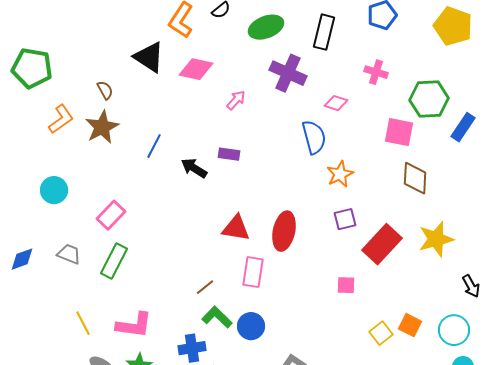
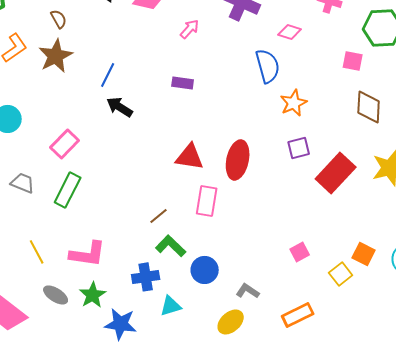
pink square: (399, 132) -> (353, 61), size x0.7
black arrow: (194, 168) -> (120, 107), moved
pink square: (346, 285) -> (300, 252), moved, turned -30
blue circle: (251, 326) -> (205, 270), moved
yellow square: (381, 333) -> (341, 274), moved

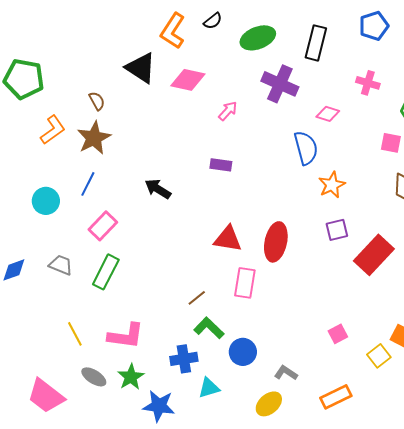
blue line: (108, 75) -> (88, 184), moved

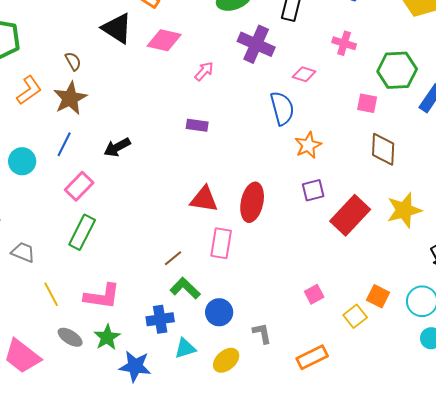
black arrow: (158, 189) -> (117, 147), moved, turned -60
gray trapezoid: (61, 265) -> (23, 252), moved
gray L-shape: (286, 373) -> (262, 333), turned 45
yellow ellipse: (269, 404) -> (226, 360), moved

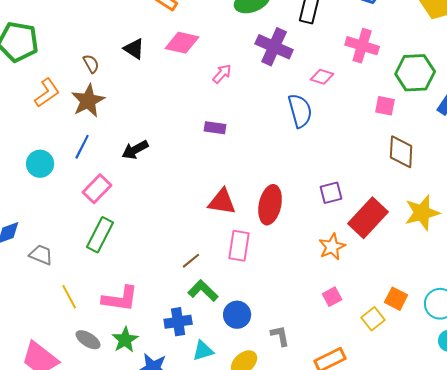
black triangle: (117, 28) -> (134, 49), moved, size x0.7
pink cross: (344, 43) -> (362, 46), size x1.4
orange star: (308, 145) -> (332, 247), moved

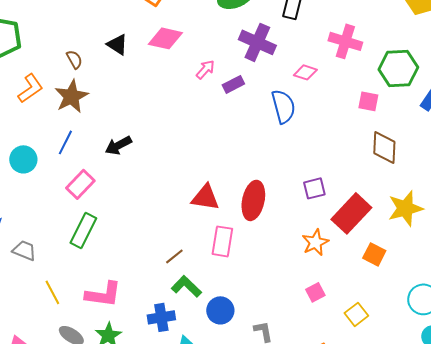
purple rectangle: (215, 128) -> (233, 84), moved, turned -35
orange square: (396, 299) -> (374, 254), moved

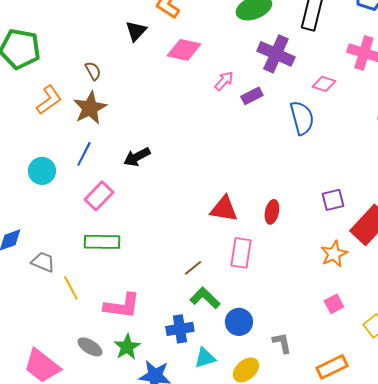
black triangle: (117, 44) -> (136, 31), moved, turned 40
red ellipse: (253, 200) -> (272, 212), size x0.6
green rectangle: (83, 230) -> (102, 242), turned 64
yellow line: (52, 292) -> (71, 288), moved

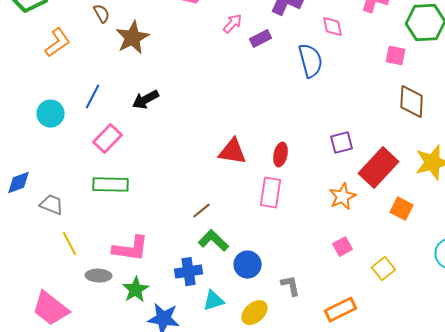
pink diamond: (324, 84) -> (332, 27), turned 60
brown star: (90, 108) -> (132, 38), moved
pink rectangle: (241, 253) -> (270, 193), moved
yellow line: (71, 288) -> (70, 244), moved
gray ellipse: (90, 347) -> (98, 276), moved, turned -30

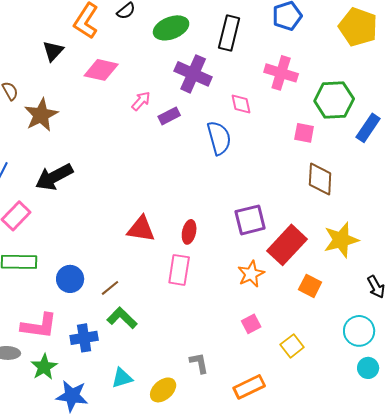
black arrow: (146, 100) -> (54, 177), size x1.4
purple square: (342, 143) -> (250, 220), size x1.4
blue circle: (248, 265) -> (70, 279), moved
blue cross: (188, 272) -> (84, 338), moved

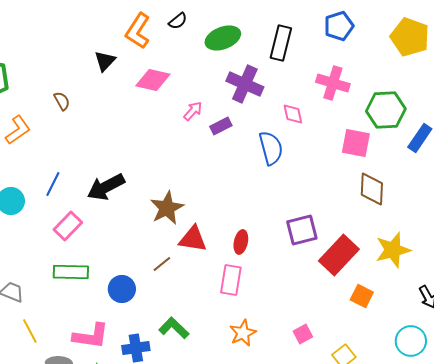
brown star: (41, 115) -> (167, 208), moved
pink square: (304, 133) -> (356, 143), size x1.4
orange star: (251, 274) -> (243, 333), moved
brown line: (110, 288) -> (162, 264), moved

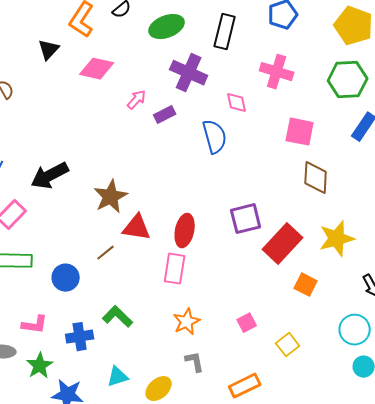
green hexagon: (386, 110) -> (348, 80), moved
red ellipse: (241, 242) -> (185, 231), size x1.4
pink L-shape: (91, 336) -> (35, 325), size x0.7

